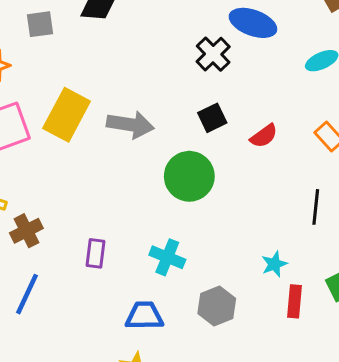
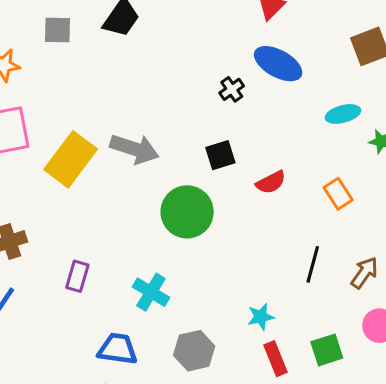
black cross: (213, 54) -> (232, 89), size x0.7
yellow rectangle: (67, 115) -> (71, 159), moved
red rectangle: (295, 301) -> (275, 359), turned -36

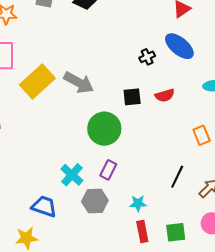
red semicircle: (271, 182) -> (165, 95), moved
purple rectangle: (77, 276) -> (108, 170), moved
gray hexagon: (194, 351) -> (95, 201), moved

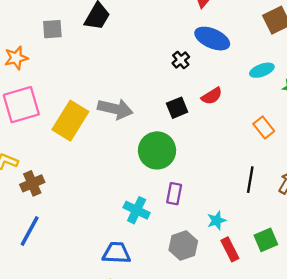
gray hexagon: (95, 201) -> (183, 246), moved

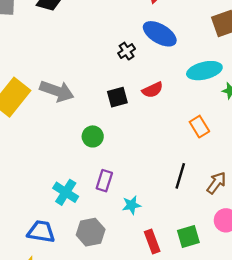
cyan ellipse: (262, 70) -> (204, 71), size x1.4
green circle: (157, 150) -> (93, 136), size x0.6
cyan star: (217, 220) -> (132, 205), moved
gray hexagon: (183, 246) -> (91, 232), moved

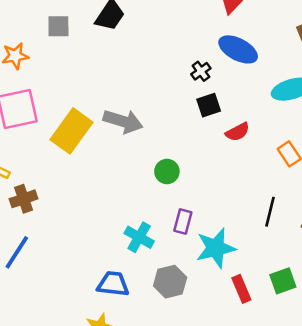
red semicircle: (153, 90) -> (238, 132), moved
black square: (117, 97) -> (209, 105), moved
cyan star: (132, 205) -> (216, 248), size x1.8

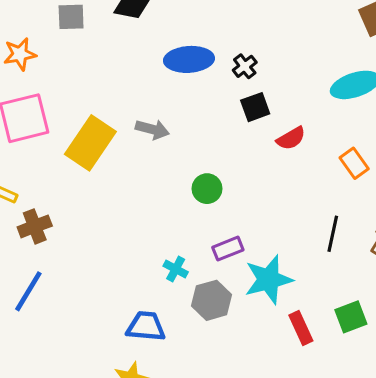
blue ellipse: (238, 49) -> (189, 59), moved, turned -30
gray arrow: (123, 121) -> (152, 129), size x0.7
purple rectangle: (183, 222) -> (228, 249), turned 55
cyan cross: (139, 237) -> (176, 269), size x0.7
gray hexagon: (170, 282) -> (212, 300), moved

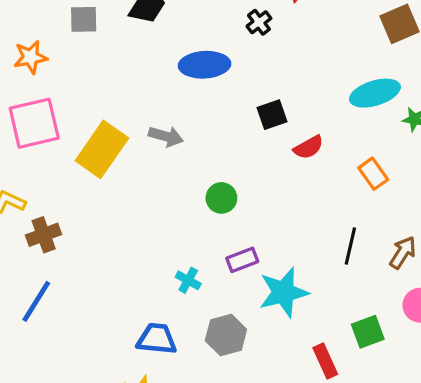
black cross: (245, 66) -> (259, 22), moved
gray hexagon: (212, 300) -> (226, 335), moved
red rectangle: (301, 328) -> (325, 361), moved

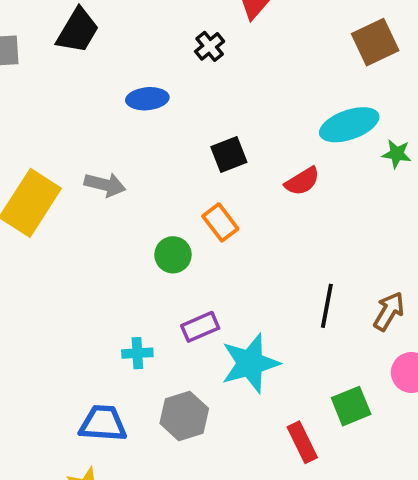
blue ellipse: (205, 65) -> (147, 99), size x0.7
red semicircle: (309, 147) -> (302, 181), moved
orange rectangle: (373, 174) -> (220, 222), moved
cyan cross: (188, 280) -> (137, 353), turned -30

